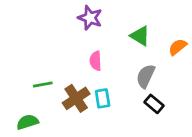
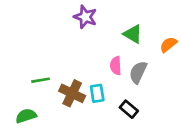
pink semicircle: (96, 61) -> (116, 66), moved
brown cross: (76, 98) -> (72, 93), turned -30
black rectangle: (154, 104) -> (129, 109), moved

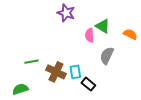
orange semicircle: (168, 45) -> (130, 34), turned 64
pink semicircle: (116, 66) -> (90, 35), moved
black rectangle: (129, 109) -> (88, 84), moved

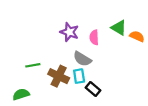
purple star: (66, 13) -> (69, 32), moved
green triangle: (103, 26) -> (119, 28), moved
gray semicircle: (107, 56) -> (82, 59), moved, turned -84

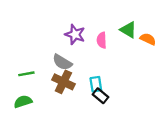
gray semicircle: (82, 59) -> (62, 62), moved
green line: (33, 65) -> (26, 74), moved
cyan rectangle: (79, 76) -> (96, 84), moved

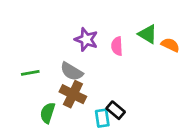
green line: (26, 74) -> (30, 73), moved
cyan rectangle: (96, 84) -> (102, 118), moved
green semicircle: (23, 102) -> (48, 113), moved, turned -54

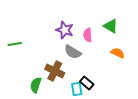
orange semicircle: (170, 45) -> (118, 53), moved
gray semicircle: (72, 72) -> (73, 52), moved
green line: (30, 73) -> (15, 44), moved

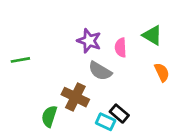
orange semicircle: (118, 53) -> (162, 72), turned 40
cyan rectangle: (77, 89) -> (106, 122), turned -56

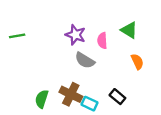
green line: (20, 60) -> (17, 36), moved
brown cross: (75, 97) -> (71, 94), moved
black rectangle: (119, 114) -> (117, 97), moved

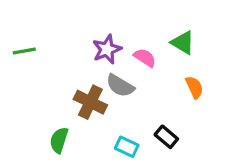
purple star: (75, 35) -> (107, 49), turned 30
pink semicircle: (102, 41) -> (145, 58), turned 126
brown cross: (71, 94) -> (90, 102), moved

